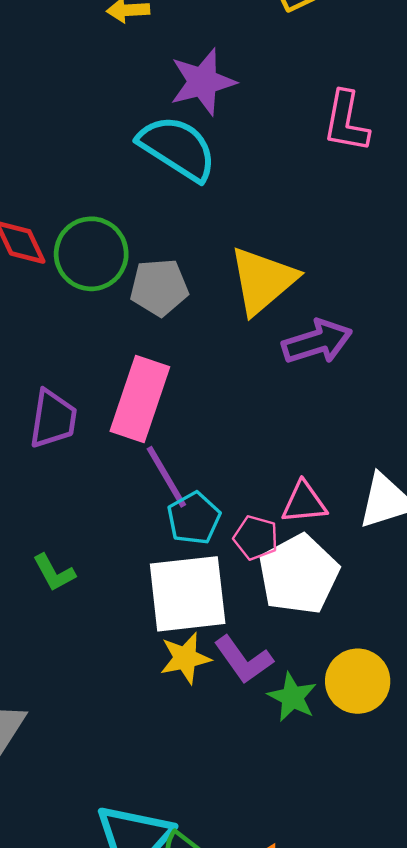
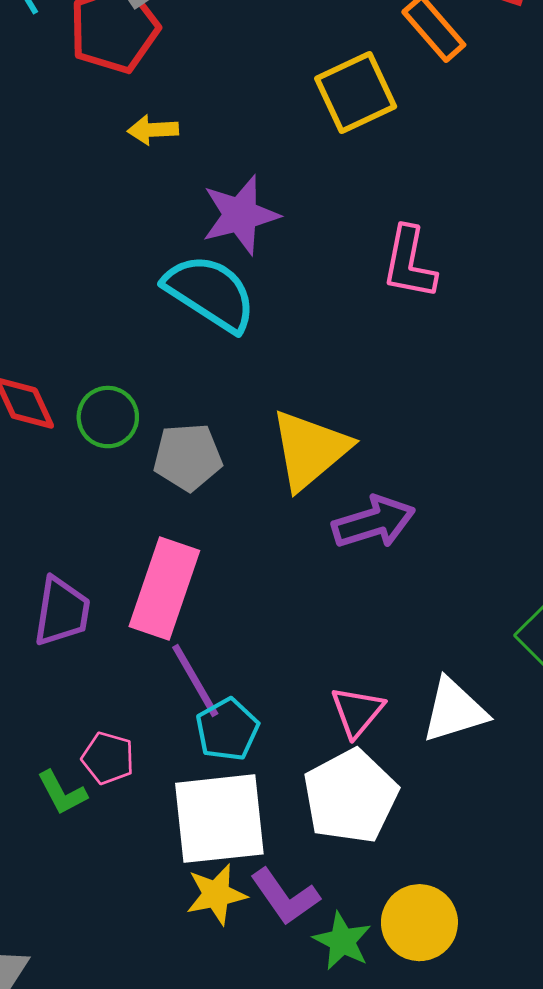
green circle: (91, 254) -> (108, 417), size x0.7
pink triangle: (304, 503) -> (357, 712), turned -45
pink pentagon: (256, 538) -> (108, 758), moved

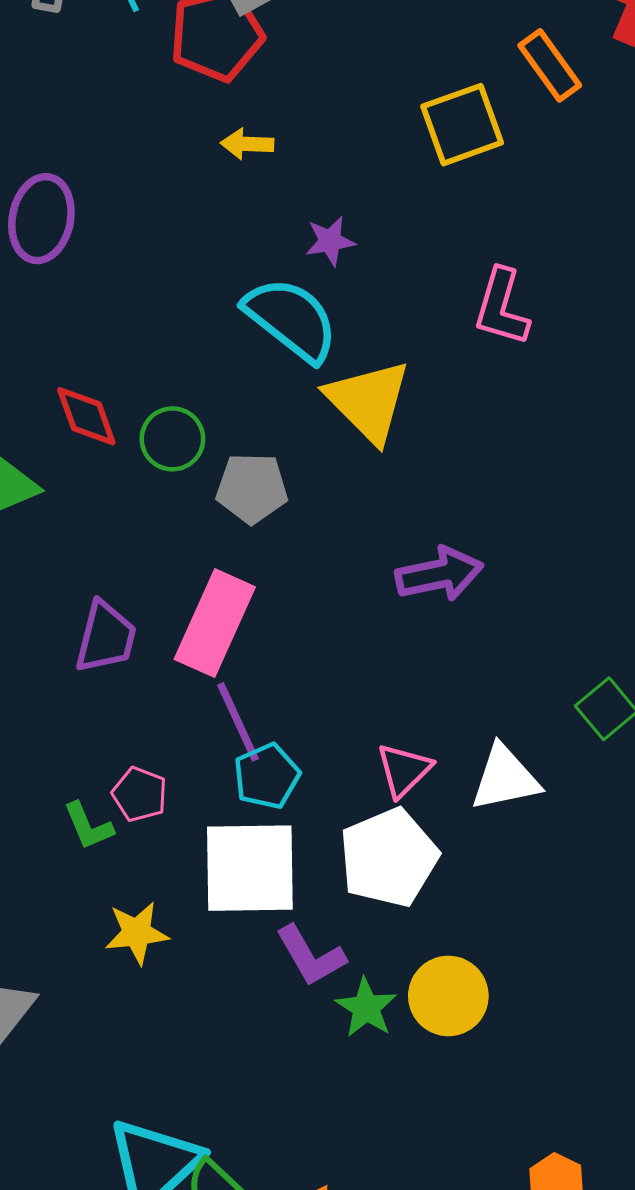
purple star: (240, 215) -> (330, 241), size x0.6
yellow triangle: (310, 450) -> (368, 401), moved, turned -40
yellow star: (216, 894) -> (137, 933), moved

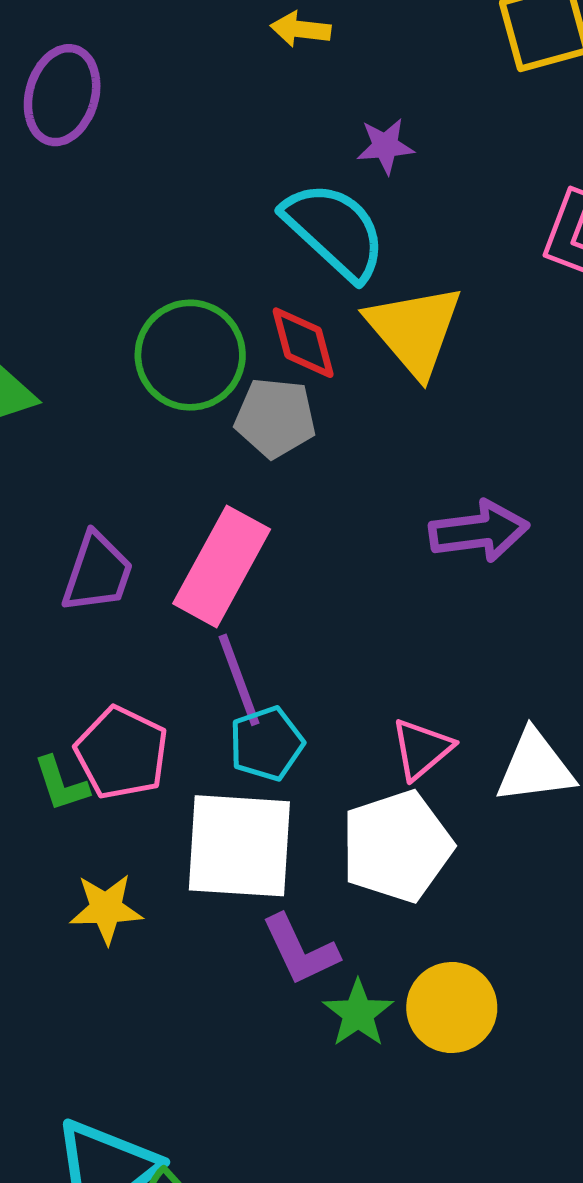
red diamond: (86, 416) -> (303, 343), moved
green circle: (172, 439) -> (190, 355), size x1.5
pink pentagon: (140, 794) -> (122, 753), size x1.5

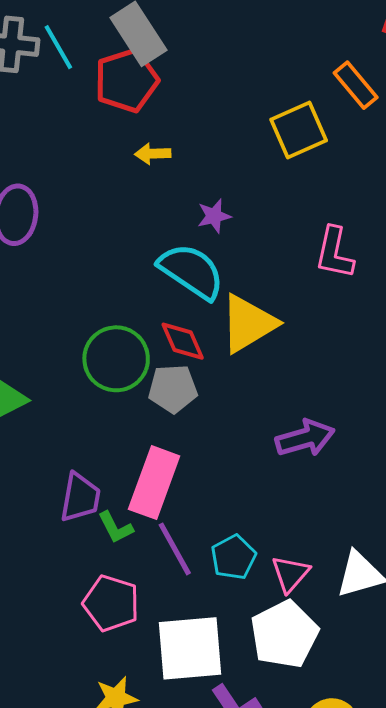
yellow triangle: (414, 330) -> (248, 324), turned 48
cyan pentagon: (267, 744) -> (233, 557), moved
green L-shape: (61, 784) -> (115, 527), moved

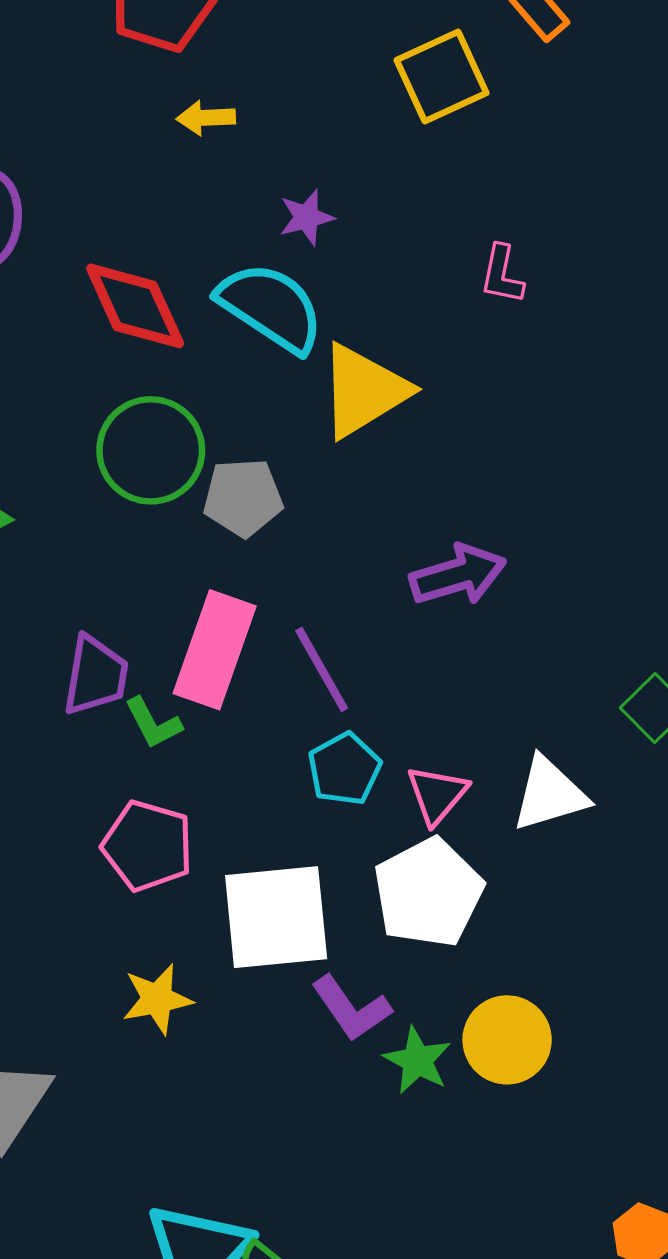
pink L-shape: (334, 253) -> (502, 274), size x0.7
red diamond: (183, 341) -> (135, 306), moved, size x1.4
purple line: (175, 549) -> (322, 670), moved

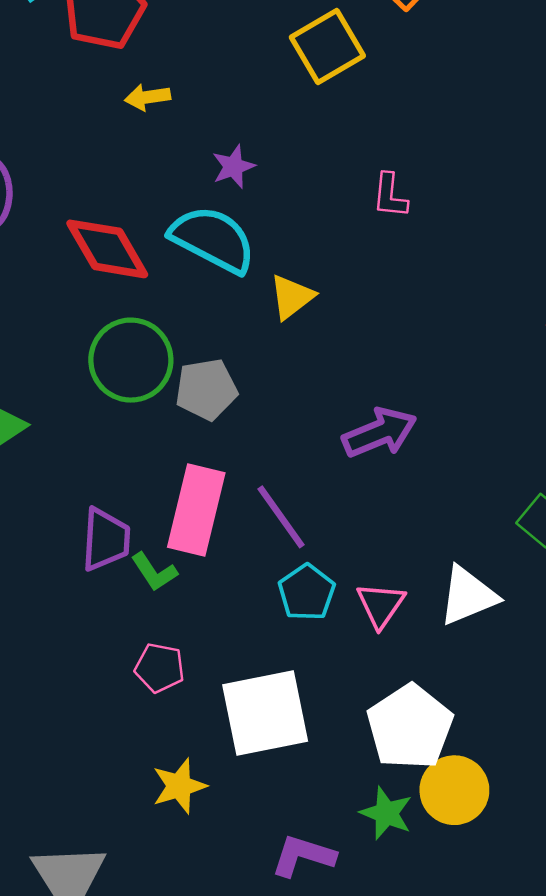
yellow triangle: (364, 391) -> (292, 297), size x0.6
pink pentagon: (148, 846) -> (160, 668), size x0.7
white pentagon: (428, 893) -> (410, 727), moved
purple L-shape: (351, 1008) -> (303, 856), moved, turned 148

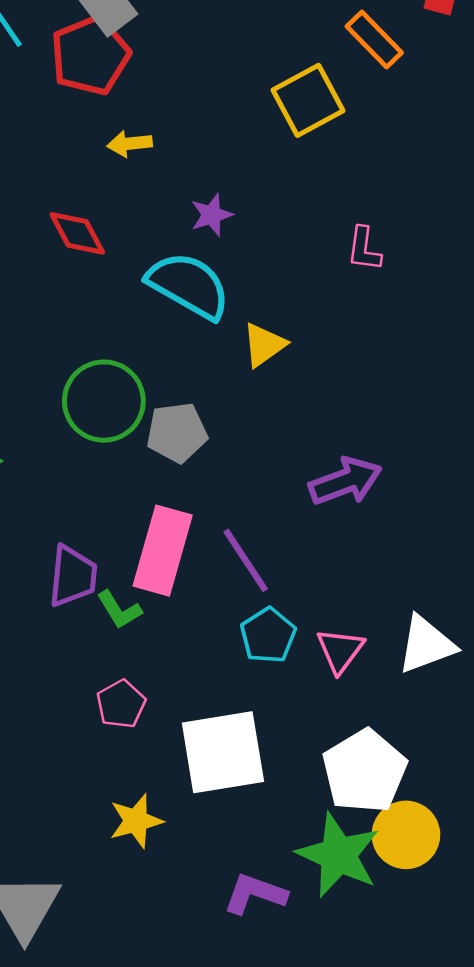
red diamond: (107, 249) -> (77, 233), moved, size x0.7
pink pentagon: (160, 668) -> (121, 704), turned 30
green star: (386, 813) -> (338, 855), size x1.6

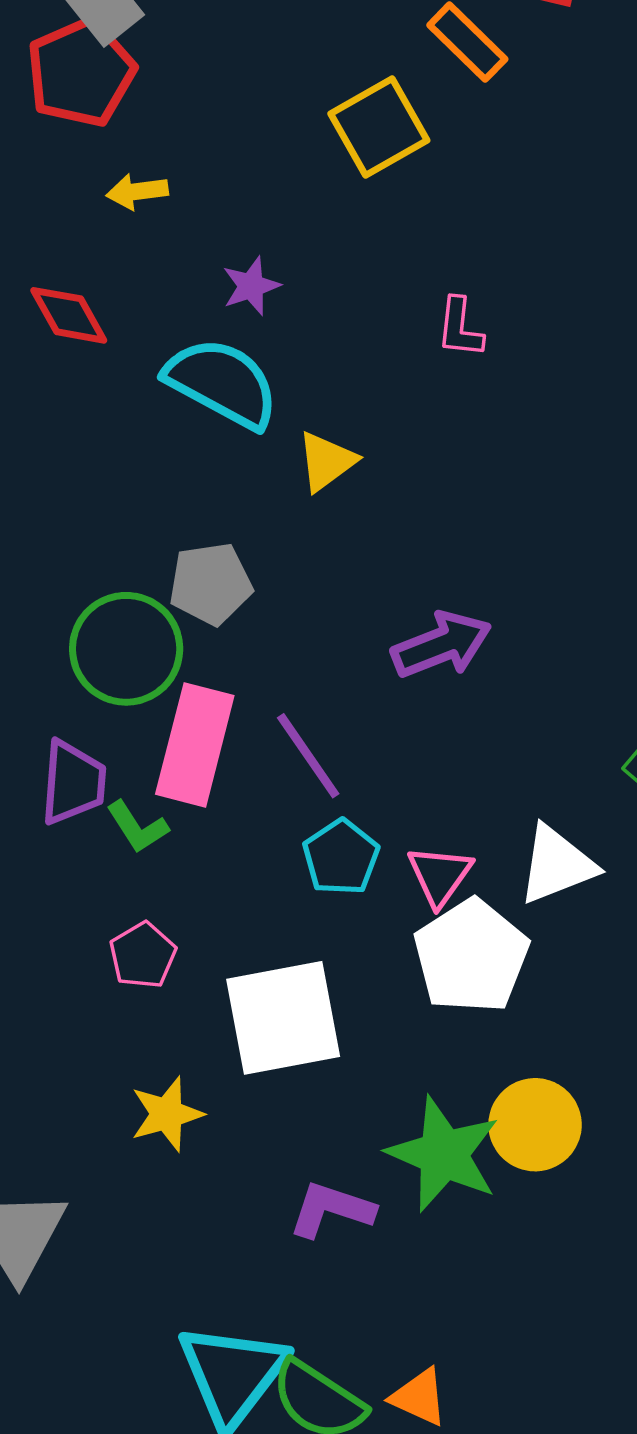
green circle: (104, 401) -> (126, 649), moved
white pentagon: (365, 771) -> (471, 956), moved

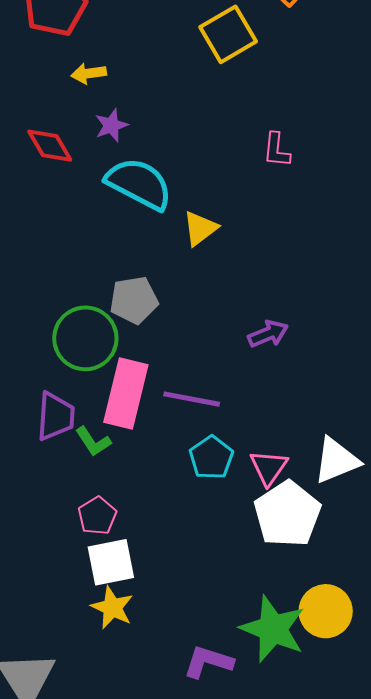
purple star: (251, 286) -> (111, 125), moved
purple arrow: (441, 645) -> (268, 334), size x0.7
purple line: (308, 756) -> (192, 399), turned -44
white square: (283, 1018) -> (111, 562), moved, size x0.7
yellow star: (167, 1114) -> (112, 608), turned -30

